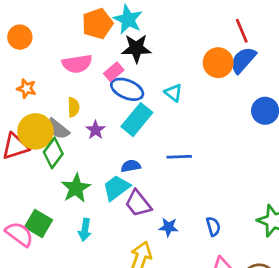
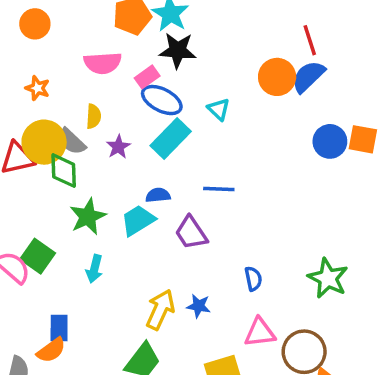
green diamond: (53, 153) -> (64, 171), turned -44
purple trapezoid: (138, 203) -> (191, 233), moved
blue star: (169, 227) -> (199, 306), moved

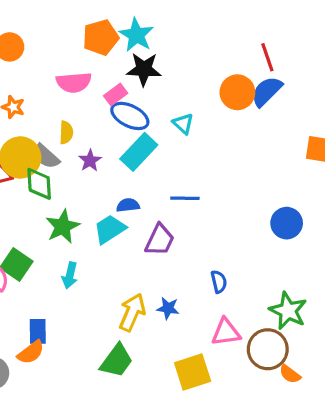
blue circle: (330, 141) -> (287, 223), moved
purple trapezoid: (191, 233) -> (160, 240), turned -120
green star: (328, 278) -> (288, 311), moved

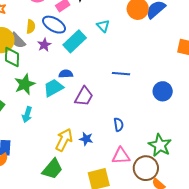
blue ellipse: (130, 116) -> (54, 25), moved
blue line: (185, 198) -> (121, 74), moved

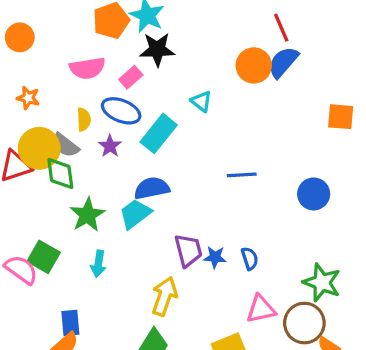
blue semicircle: (66, 74) -> (152, 188), size x1.5
purple trapezoid: (84, 96) -> (188, 250), moved, turned -35
blue star: (86, 139) -> (215, 257), moved

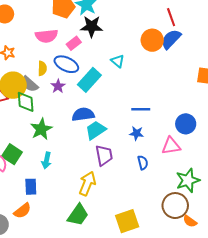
cyan trapezoid: (135, 214) -> (96, 130), moved
blue star: (215, 257) -> (137, 133), moved
green star: (322, 282) -> (188, 180), turned 30
pink triangle: (261, 309) -> (171, 146), moved
blue rectangle: (70, 323) -> (31, 187), moved

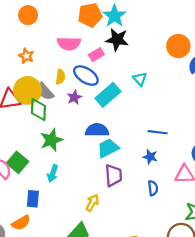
orange circle: (152, 40) -> (178, 46), moved
yellow arrow: (87, 184) -> (92, 203), size x0.7

